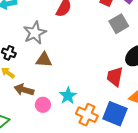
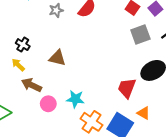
gray star: (35, 33) -> (56, 10), moved, size x0.6
cyan star: (68, 96) -> (75, 99), turned 30

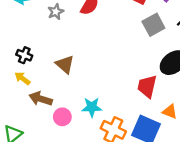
brown triangle: (57, 58) -> (65, 64), turned 36

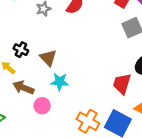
black cross: (24, 55) -> (21, 50), moved
cyan star: (92, 107) -> (60, 82), moved

